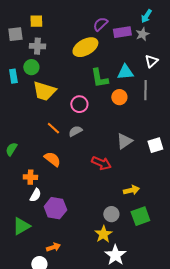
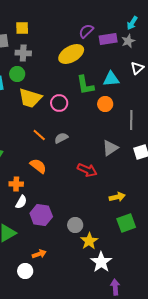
gray line: (145, 90) -> (131, 120), moved
pink circle: (79, 104) -> (59, 103), moved
gray circle: (111, 214) -> (75, 225), moved

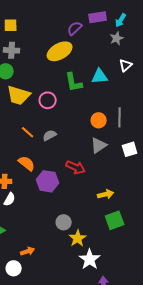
purple rectangle: (108, 39) -> (98, 17), moved
orange circle: (105, 104) -> (99, 120), moved
purple hexagon: (41, 215) -> (48, 181), moved

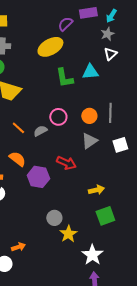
white triangle: (126, 65) -> (110, 54), moved
pink circle: (48, 100) -> (58, 117), moved
white star: (90, 259) -> (92, 255), moved

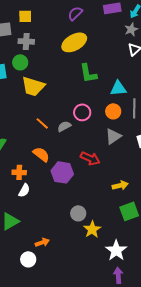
purple semicircle: (65, 24) -> (75, 13), moved
cyan triangle: (90, 72) -> (118, 88), moved

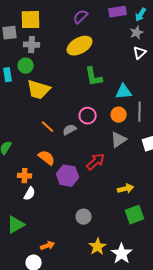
yellow square: (25, 16) -> (31, 20), size x1.5
red arrow: (90, 158) -> (96, 162), turned -66
yellow star: (92, 229) -> (98, 247), moved

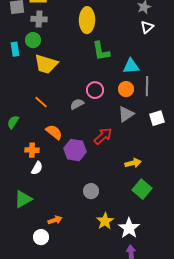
yellow ellipse: (80, 46) -> (87, 20), turned -60
orange line: (48, 127) -> (41, 102), moved
green square: (135, 215) -> (142, 189), turned -30

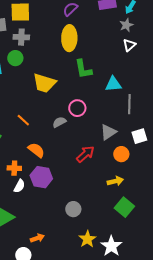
yellow trapezoid: (46, 64) -> (44, 83), moved
orange circle: (126, 89) -> (121, 154), moved
purple hexagon: (75, 150) -> (41, 177), moved

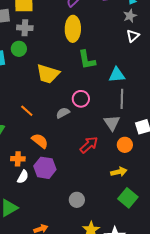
gray line: (129, 104) -> (122, 99), moved
gray triangle: (108, 132) -> (112, 123), turned -30

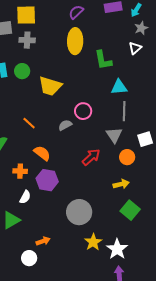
gray star: (130, 16) -> (141, 28), moved
green circle: (19, 49) -> (22, 71), moved
green L-shape: (87, 60) -> (103, 60), moved
white semicircle: (23, 177) -> (25, 197), moved
gray circle: (77, 200) -> (79, 212), size x1.6

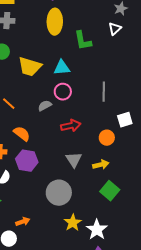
cyan triangle: (119, 87) -> (62, 68), moved
gray triangle: (114, 135) -> (74, 160), moved
red arrow: (91, 157) -> (71, 126), moved, turned 30

